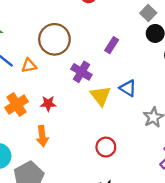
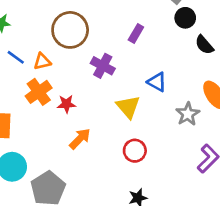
yellow triangle: (100, 96) -> (128, 107), moved
orange cross: (17, 105) -> (39, 92), moved
orange arrow: (42, 136) -> (80, 139), moved, turned -126

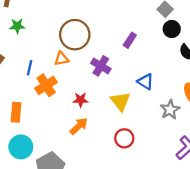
blue line: (16, 57) -> (30, 68), moved, turned 63
orange triangle: (42, 61) -> (61, 59), moved
red star: (66, 104) -> (81, 100), moved

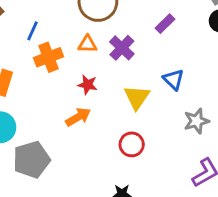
orange triangle: (61, 59) -> (88, 44), moved

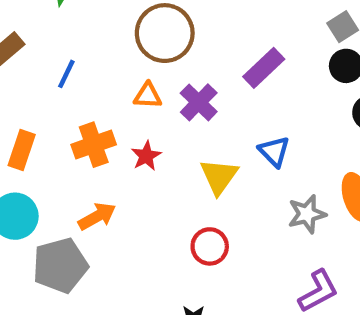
purple rectangle: (165, 24) -> (264, 68), size x1.4
orange cross: (48, 57) -> (94, 145), moved
red star: (87, 85) -> (146, 156), turned 30
orange arrow: (78, 117) -> (97, 216), moved

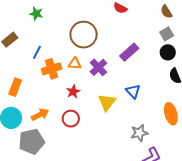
orange cross: (94, 145) -> (52, 69), moved
gray star: (307, 214) -> (139, 133), moved
orange arrow: (97, 216) -> (40, 115), moved
red circle: (210, 246) -> (71, 119), moved

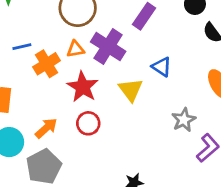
blue line: (37, 52) -> (22, 47), turned 64
purple cross: (98, 67) -> (108, 47), size x1.4
red star: (73, 92) -> (83, 87), size x1.6

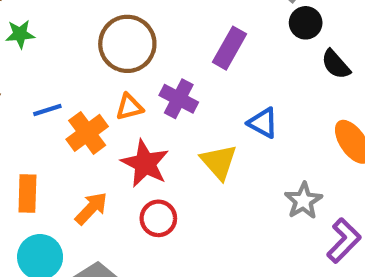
purple cross: (108, 47) -> (179, 99), size x0.7
orange arrow: (46, 128) -> (91, 208), moved

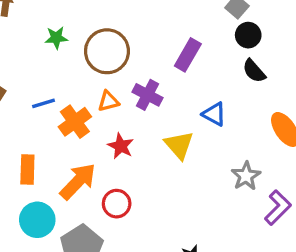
green star: (20, 34) -> (56, 38), moved
black semicircle: (336, 64) -> (254, 71), moved
red star: (145, 164) -> (121, 146), size x0.7
orange arrow: (91, 208) -> (78, 181), size x1.4
red circle: (158, 218) -> (117, 204), moved

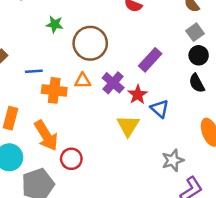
orange cross: (75, 122) -> (54, 90), turned 30
red star: (121, 146) -> (138, 95), moved
orange arrow: (78, 181) -> (46, 136), turned 92

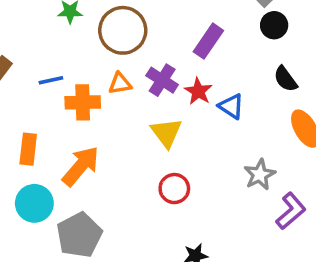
black semicircle: (197, 83) -> (285, 79), moved
yellow triangle: (128, 126) -> (166, 133), moved
orange arrow: (46, 136) -> (81, 166), turned -100
red circle: (71, 159) -> (174, 189), moved

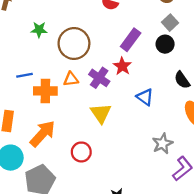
black circle: (274, 25) -> (165, 44), moved
purple rectangle: (208, 41) -> (131, 40), moved
red star: (198, 91) -> (122, 66), moved
red circle: (174, 189) -> (81, 152), moved

